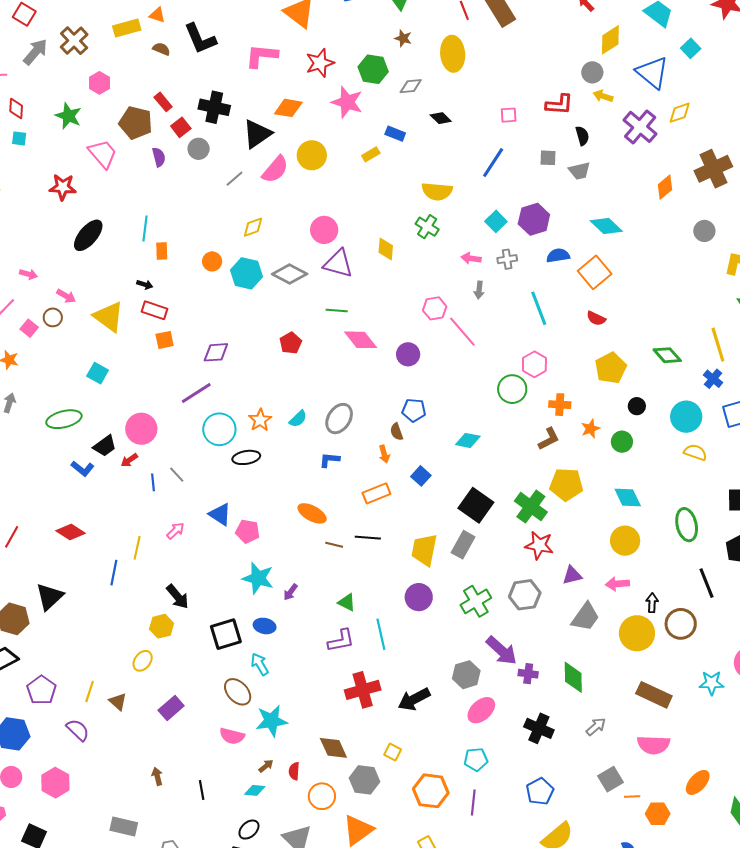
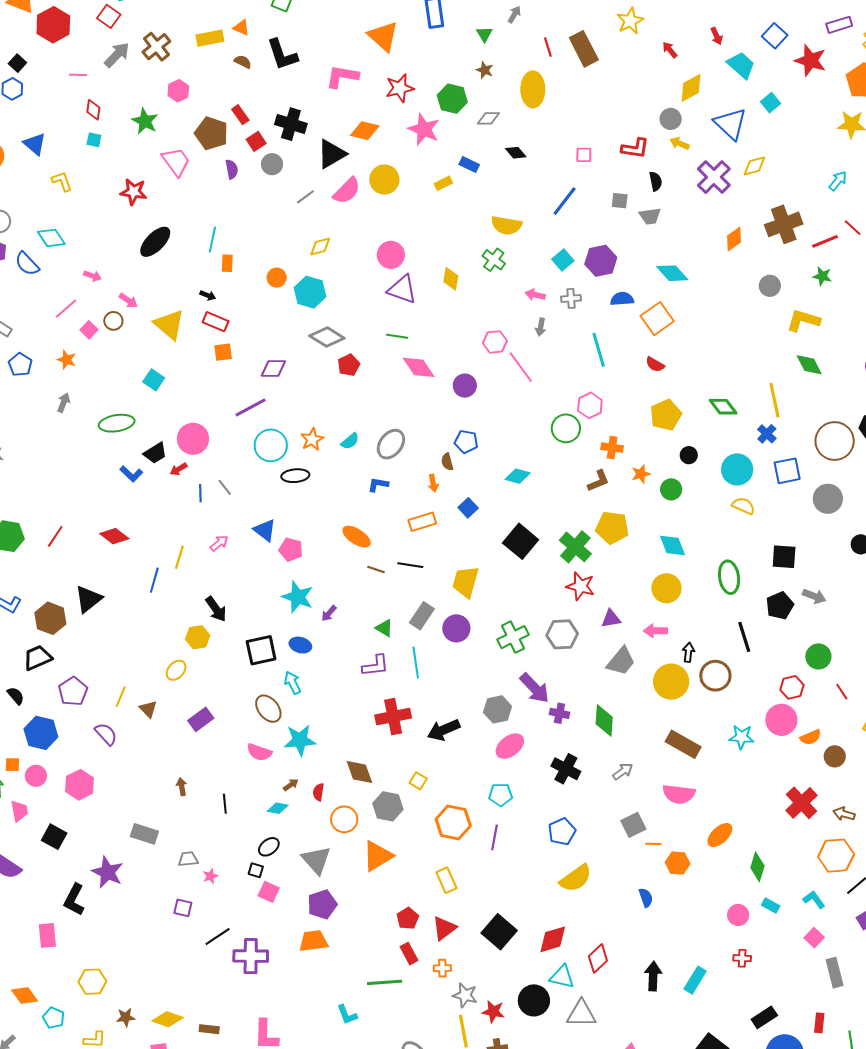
gray diamond: (290, 274) -> (327, 337), moved
gray rectangle: (463, 545) -> (422, 616), moved

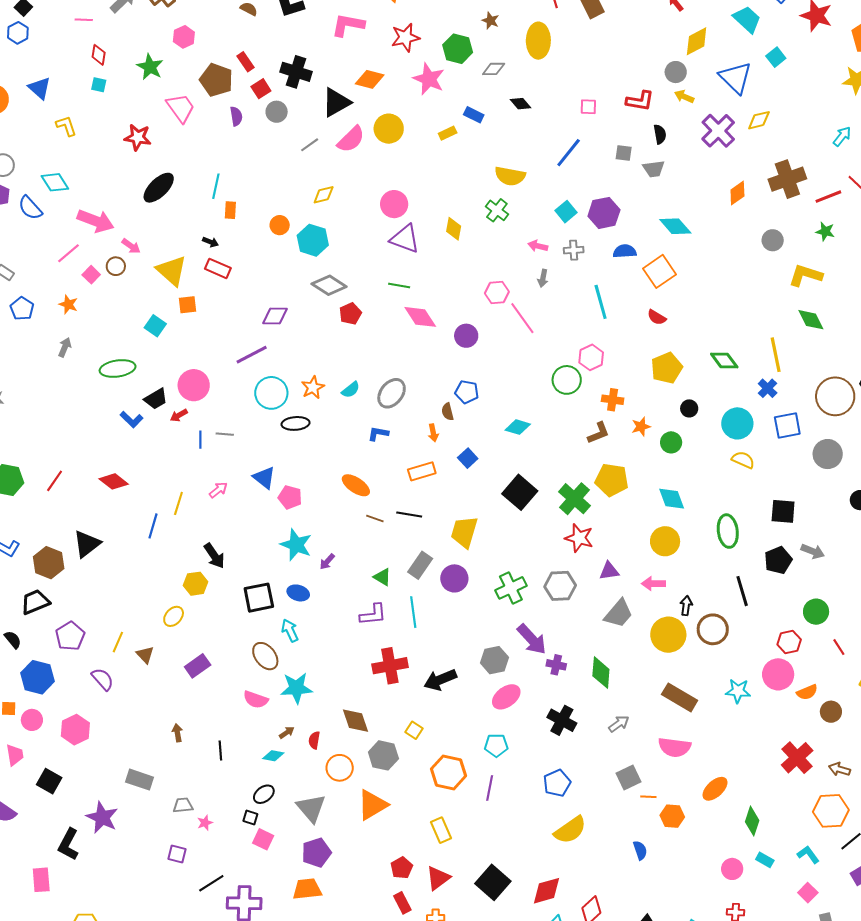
pink arrow: (93, 276) -> (96, 221), size x2.0
orange square: (223, 352) -> (188, 305), moved
gray line: (225, 487) -> (225, 434), turned -48

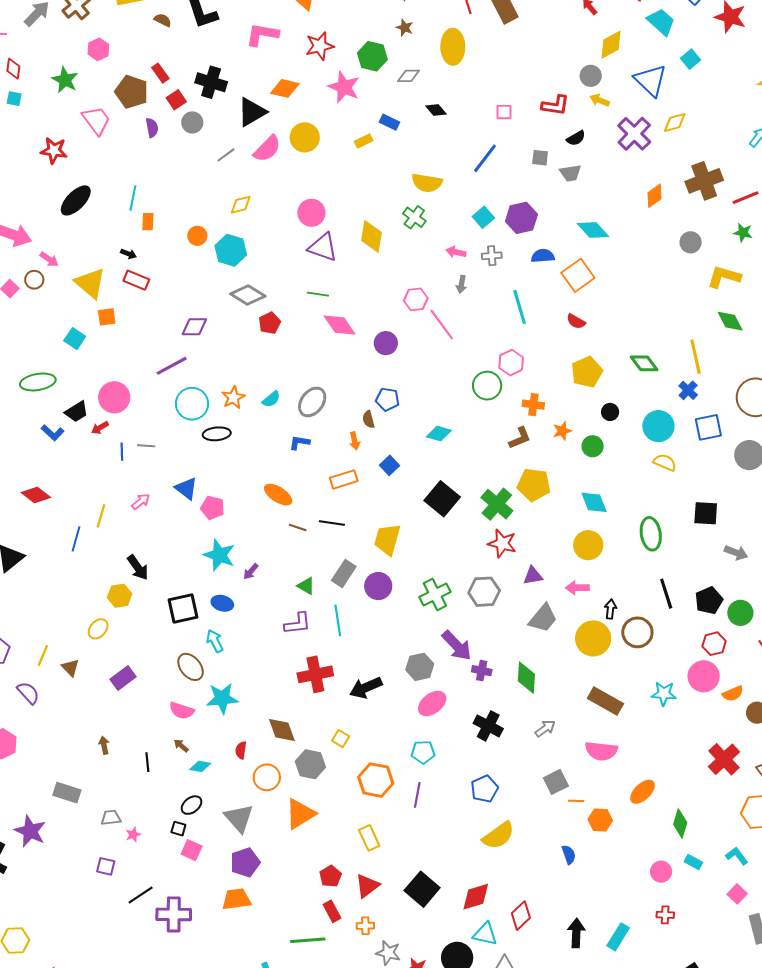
black semicircle: (660, 134) -> (576, 138), turned 72
yellow diamond: (454, 229) -> (371, 236), size x1.4
black pentagon: (778, 560) -> (709, 600), moved
brown arrow: (287, 733) -> (181, 746), moved, turned -105

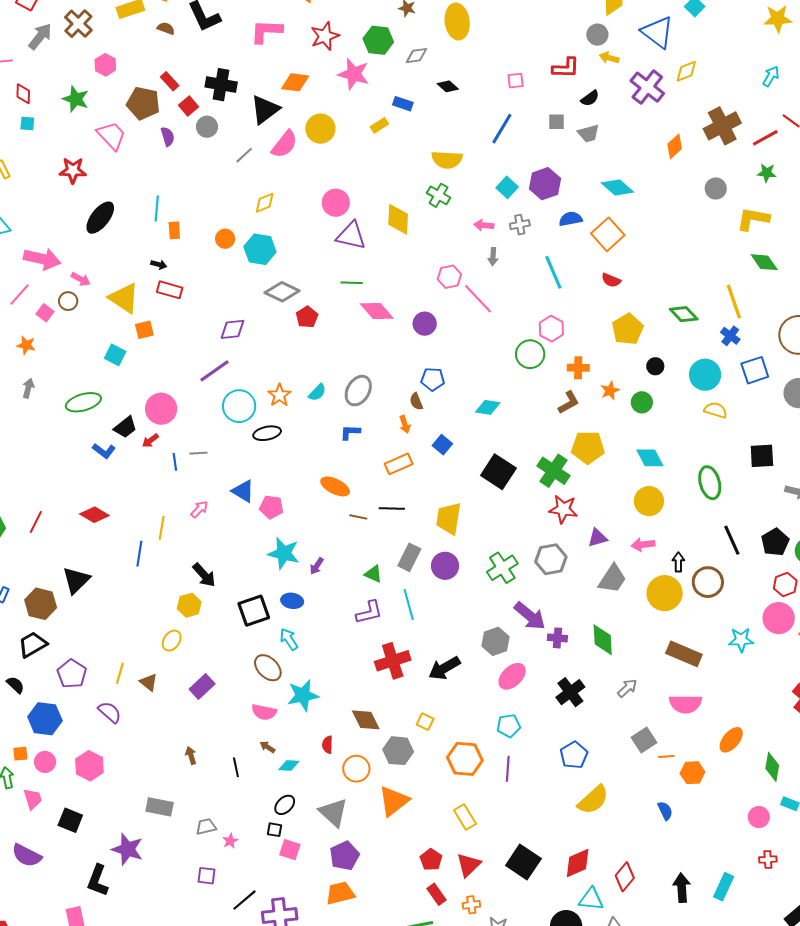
black cross: (488, 726) -> (570, 692), turned 32

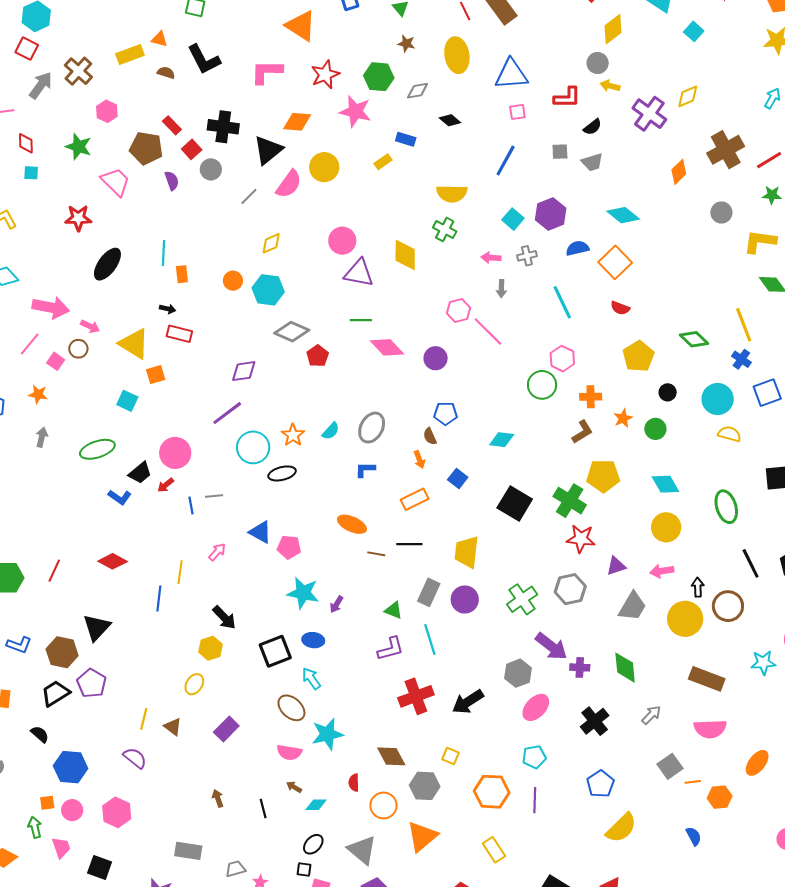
blue triangle: (657, 32) -> (511, 74), moved, turned -39
purple pentagon: (72, 674) -> (92, 683), moved

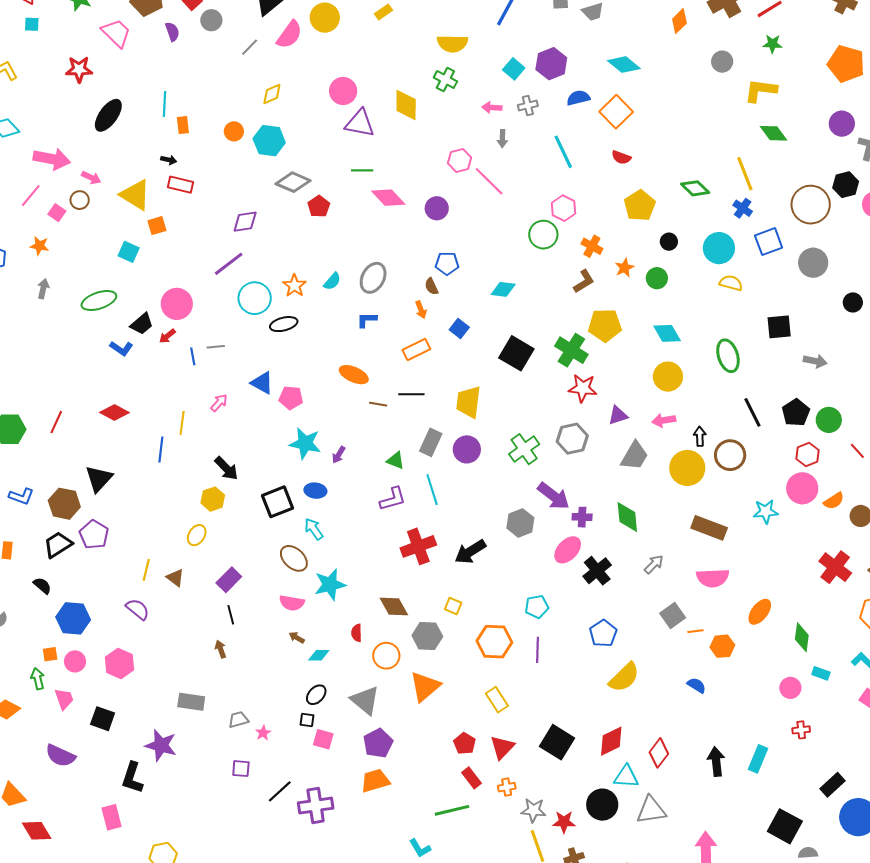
orange cross: (591, 397) -> (592, 246), turned 30
pink ellipse: (536, 707) -> (568, 550), moved
black line: (263, 808) -> (231, 615), moved
blue semicircle: (694, 836) -> (697, 685), turned -30

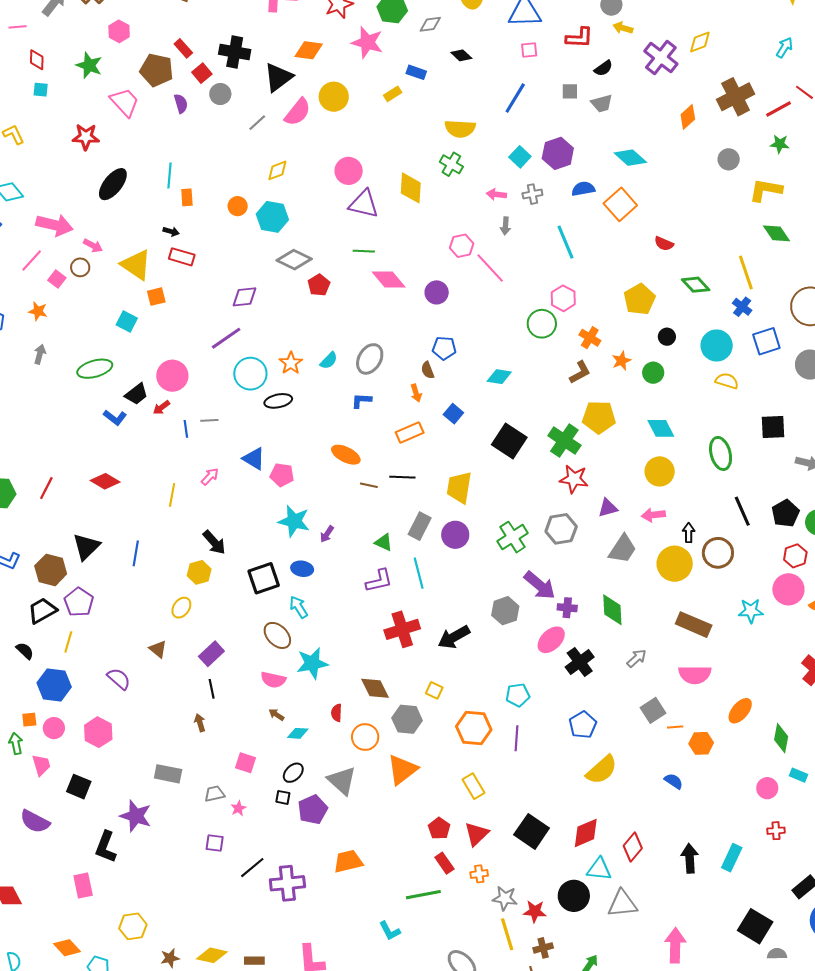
red semicircle: (621, 157) -> (664, 244), moved
blue line: (161, 450) -> (136, 553), moved
yellow line: (146, 570) -> (68, 642), moved
pink square: (323, 739) -> (246, 763), moved
purple pentagon: (378, 743) -> (313, 810), moved

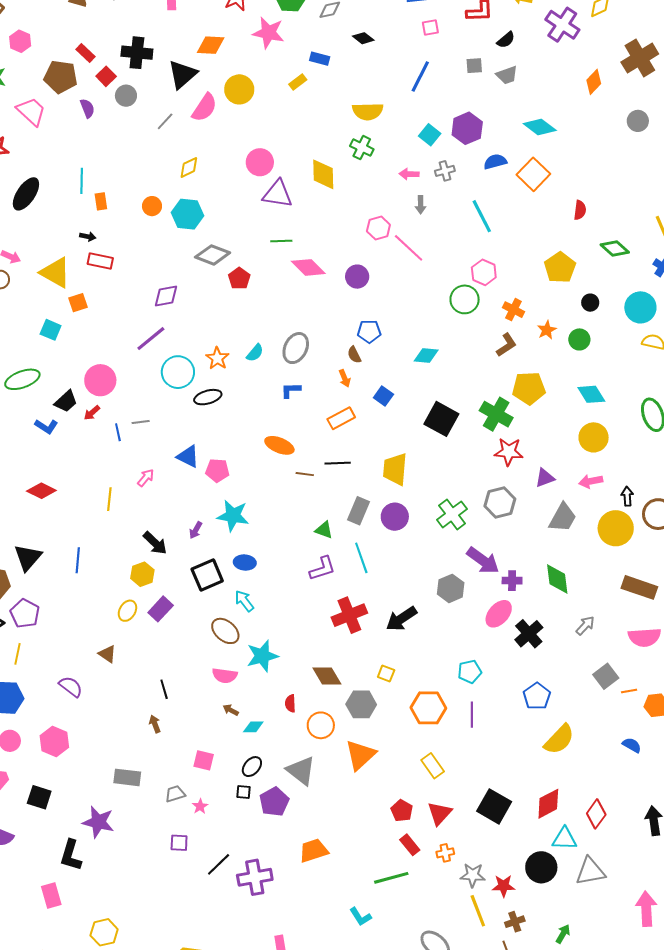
red semicircle: (664, 244) -> (580, 210), turned -102
purple arrow: (327, 534) -> (196, 530), moved
purple rectangle: (211, 654) -> (161, 609), moved

